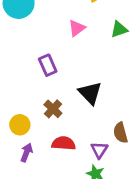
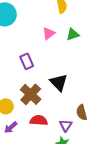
green triangle: (119, 29) -> (73, 34), moved
brown cross: (53, 109) -> (31, 94), size x1.5
purple arrow: (26, 153) -> (11, 127), turned -152

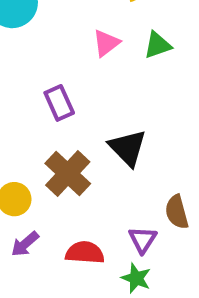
red semicircle: (39, 120) -> (85, 253), moved

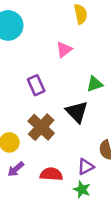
green triangle: (158, 45) -> (95, 84), moved
purple triangle: (143, 240) -> (86, 167), turned 30

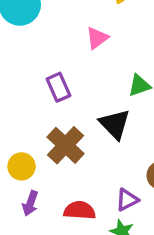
purple arrow: (16, 169) -> (30, 203), turned -30

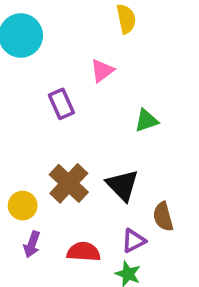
purple rectangle: (58, 87) -> (61, 104), moved
black triangle: (115, 124) -> (122, 185), moved

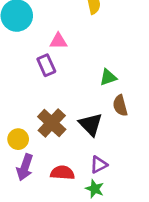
pink triangle: (102, 71) -> (58, 41), moved, turned 36
brown semicircle: (163, 217) -> (120, 106), moved
purple arrow: (32, 244) -> (25, 167), size x1.4

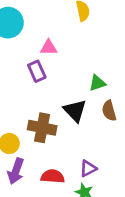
brown cross: (52, 123) -> (42, 128), turned -32
black triangle: (91, 124) -> (75, 111), moved

